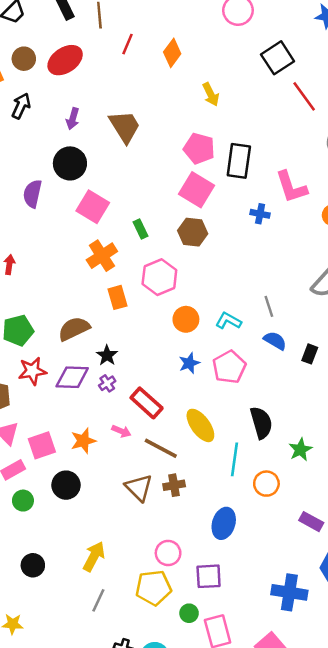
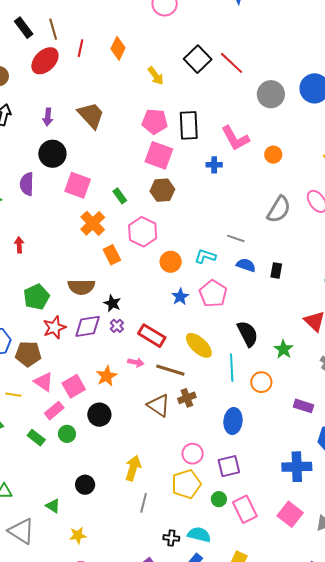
black square: (278, 58) -> (198, 59), moved
red ellipse: (65, 60) -> (45, 61), moved
gray line: (269, 306) -> (236, 238), turned -42
brown semicircle: (74, 329) -> (81, 287), turned -144

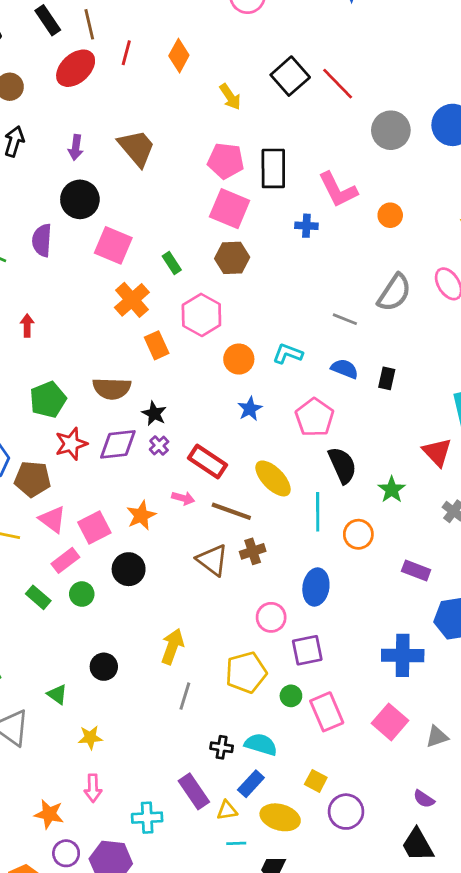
gray line: (236, 238) -> (345, 319), moved
pink pentagon: (213, 294) -> (314, 417), moved
pink circle: (193, 454) -> (271, 617), moved

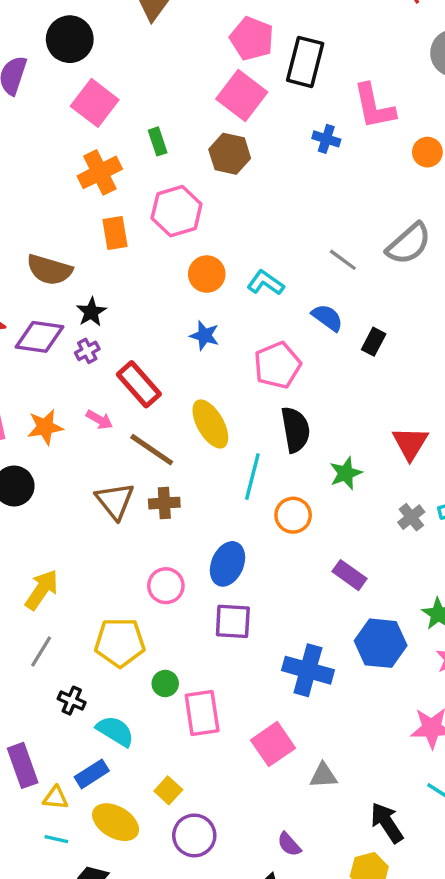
blue star: (250, 409) -> (205, 336), turned 30
purple square: (307, 650) -> (233, 621), moved
black cross: (222, 747) -> (72, 701), moved

